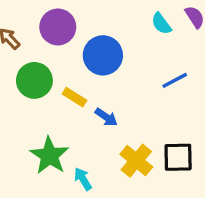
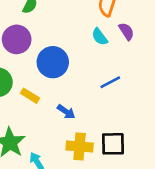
blue arrow: (106, 117) -> (66, 112), moved
yellow cross: (136, 161) -> (80, 147), turned -35

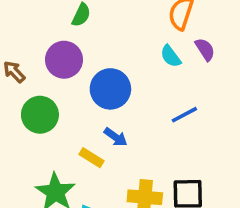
yellow rectangle: (30, 96) -> (92, 158), moved
blue arrow: (66, 112) -> (116, 137), moved

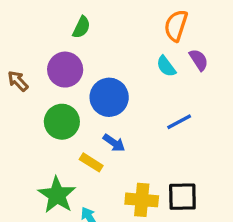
green circle: (40, 115) -> (62, 122), moved

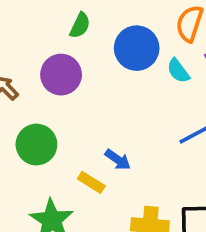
blue circle: (109, 97) -> (137, 48), moved
green circle: (62, 122) -> (36, 145), moved

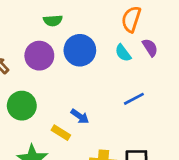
green semicircle: (80, 25) -> (53, 21), turned 60
blue circle: (137, 48) -> (80, 50), moved

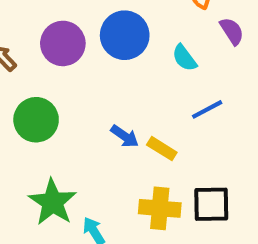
cyan semicircle: (123, 53) -> (184, 58), moved
yellow rectangle: (61, 133) -> (162, 149), moved

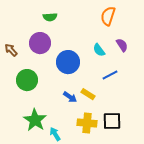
purple semicircle: (232, 31) -> (122, 45), moved
blue circle: (125, 35) -> (68, 62), moved
blue arrow: (125, 136) -> (70, 97), moved

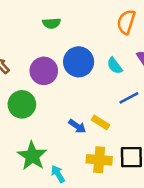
purple circle: (40, 43) -> (44, 71), moved
blue circle: (68, 62) -> (79, 62), moved

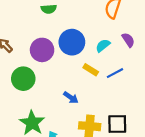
cyan semicircle: (115, 66) -> (103, 45), turned 88
yellow rectangle: (100, 122) -> (91, 70), moved

